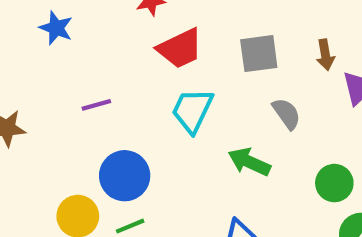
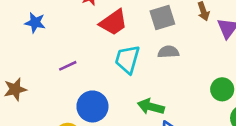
gray semicircle: (287, 114) -> (168, 52), moved, turned -48
green arrow: (249, 162) -> (151, 107), moved

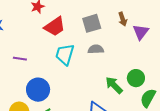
purple line: (68, 66) -> (20, 59), turned 32
green arrow: (151, 107) -> (114, 85), moved, turned 30

